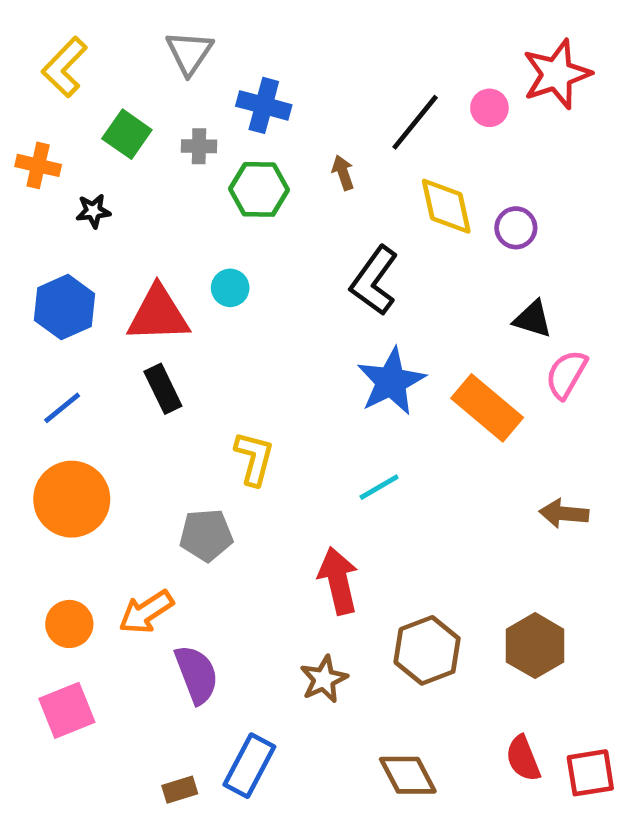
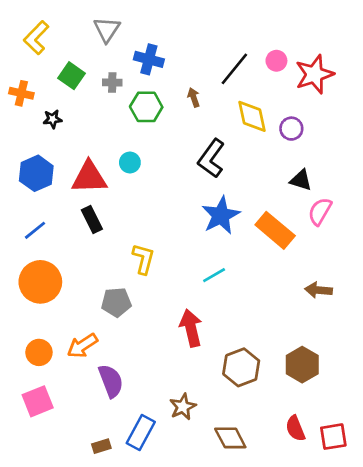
red star: (557, 74) -> (314, 74), moved
brown star: (324, 679) -> (183, 407), moved

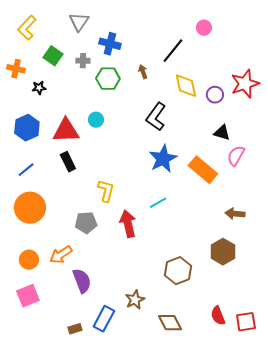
pink circle: (276, 61) -> (204, 28), moved
red star: (314, 74) -> (245, 84), moved
red arrow: (191, 328) -> (128, 224), moved
brown hexagon: (302, 365) -> (223, 252), moved

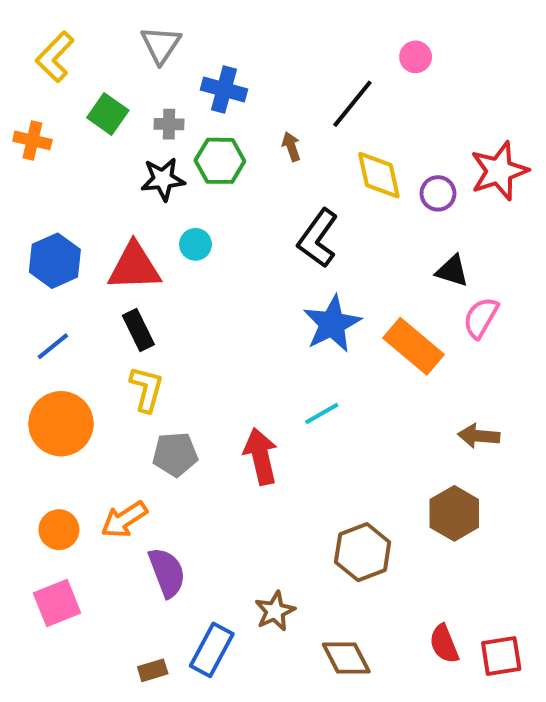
black star: (39, 88) -> (163, 179), moved, size x1.5
yellow L-shape: (106, 191) -> (147, 389), moved

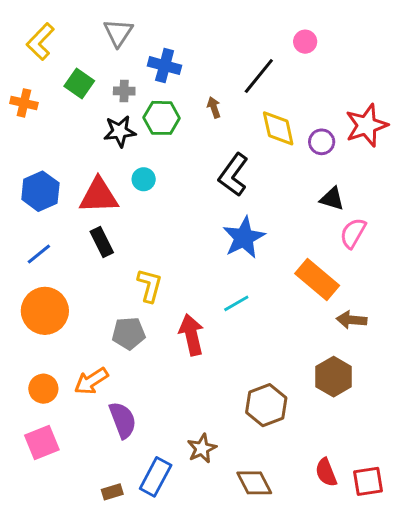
orange rectangle: (414, 346) -> (317, 279), moved
yellow L-shape: (147, 389) -> (150, 285), moved

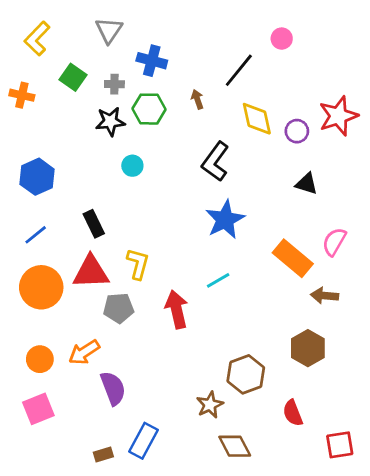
red triangle: (99, 196) -> (91, 272), moved
pink semicircle: (353, 233) -> (334, 242), moved
brown star: (202, 448) -> (210, 405), moved
red semicircle: (326, 472) -> (293, 413), moved

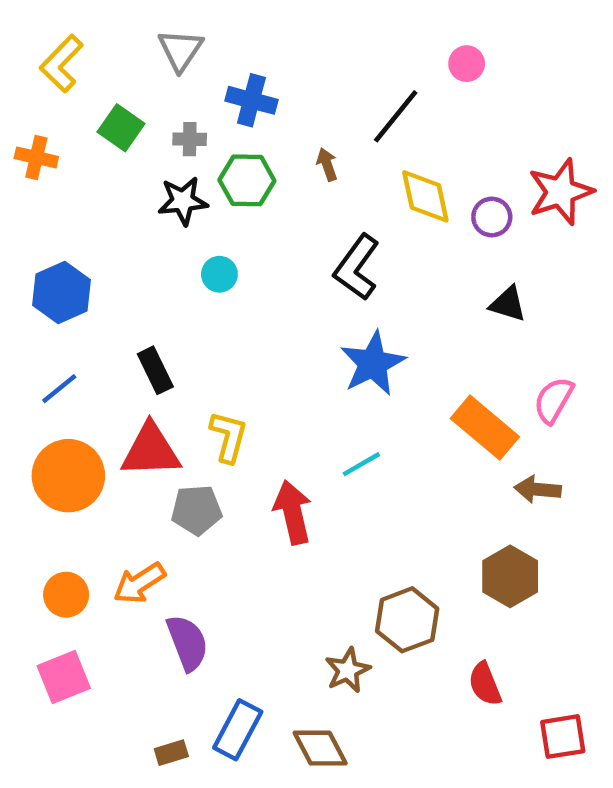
brown diamond: (235, 446) -> (320, 748), moved

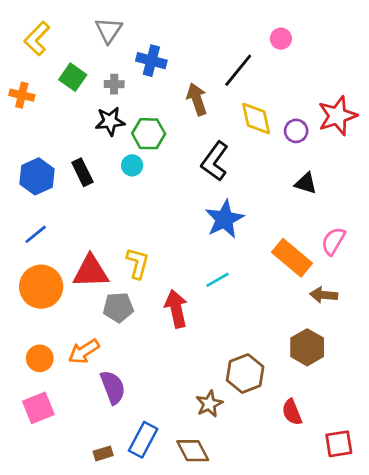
brown arrow: (327, 164) -> (197, 99), size x1.6
green hexagon: (247, 180) -> (149, 134), moved
black rectangle: (155, 370) -> (82, 172), moved

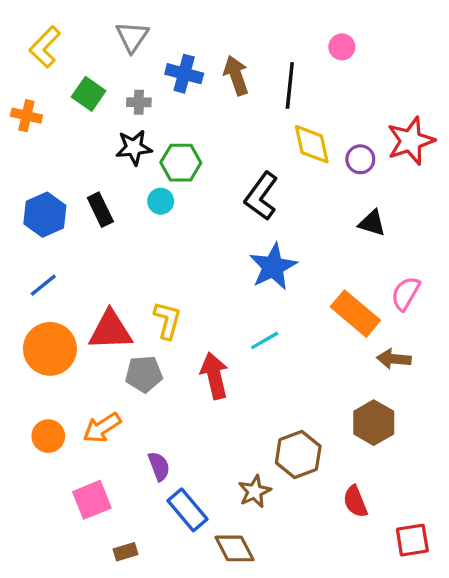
black line: (238, 70) -> (290, 85), turned -33
brown arrow: (197, 99) -> (236, 75), moved
purple semicircle: (113, 387) -> (159, 466), moved, size x0.7
pink square: (38, 408) -> (92, 500), moved
blue rectangle: (143, 440) -> (188, 510), moved, turned -68

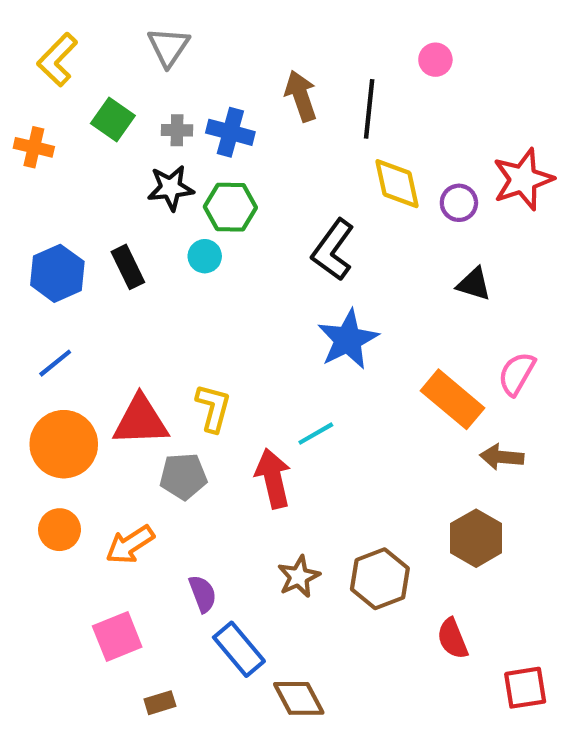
blue cross: (184, 74) -> (230, 132), moved
cyan line: (265, 340) -> (316, 434), moved
orange circle: (48, 436) -> (59, 530), moved
brown star: (255, 491) -> (299, 577), moved

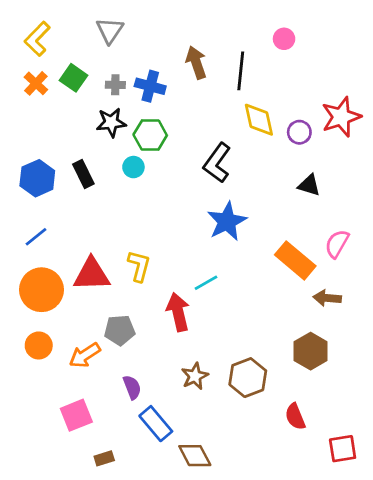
orange cross: (34, 147) -> (36, 83), moved, turned 30
gray pentagon: (183, 476) -> (120, 330), moved

